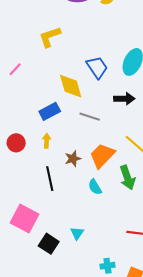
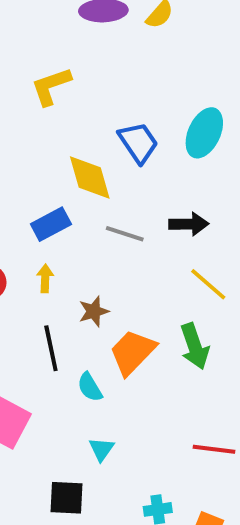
black arrow: (124, 99) -> (189, 224), moved
orange trapezoid: (102, 155) -> (133, 352), moved
cyan semicircle: (95, 187) -> (90, 387), moved
black square: (49, 244) -> (67, 498), moved, turned -30

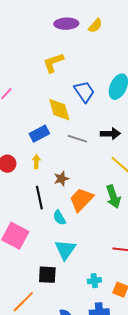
yellow L-shape: (51, 86) -> (53, 63), moved
cyan triangle: (101, 449) -> (65, 250), size x1.6

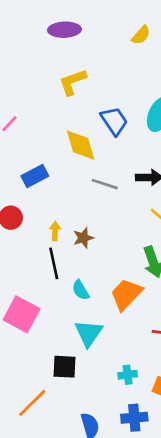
purple ellipse: (66, 24) -> (64, 30), moved
yellow semicircle: (95, 26) -> (141, 35), moved
blue rectangle: (39, 134) -> (35, 176), moved
yellow arrow: (36, 162) -> (55, 231), moved
orange trapezoid: (81, 200) -> (126, 294), moved

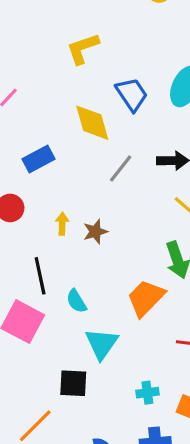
gray line: (105, 184) -> (121, 168), turned -70
black line: (54, 263) -> (40, 276), moved
cyan semicircle: (81, 290) -> (76, 301), moved

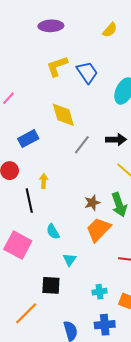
blue trapezoid: (132, 94) -> (87, 72), moved
brown star: (95, 232) -> (92, 203), moved
black line: (40, 276) -> (29, 201), moved
cyan triangle: (102, 344) -> (70, 260), size x0.6

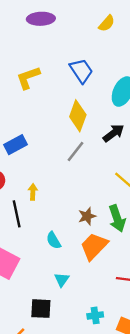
yellow L-shape: (57, 66) -> (28, 78), moved
yellow diamond: (63, 115) -> (78, 116), moved, turned 36
black arrow: (116, 140) -> (114, 133), moved, turned -36
cyan semicircle: (53, 232) -> (54, 240), moved

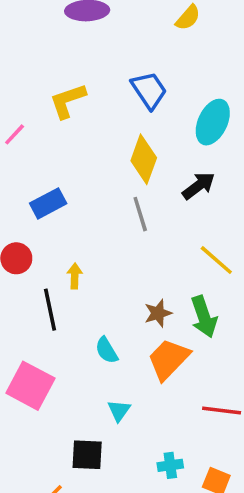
gray line: (76, 152) -> (140, 214), turned -55

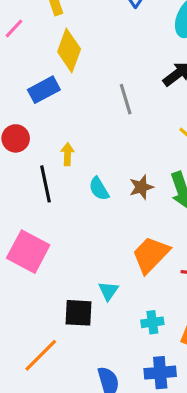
yellow diamond: (144, 159) -> (69, 50), moved
cyan semicircle: (107, 350) -> (99, 189), moved
orange trapezoid: (169, 359) -> (151, 255), moved
cyan triangle: (119, 410) -> (108, 291), moved

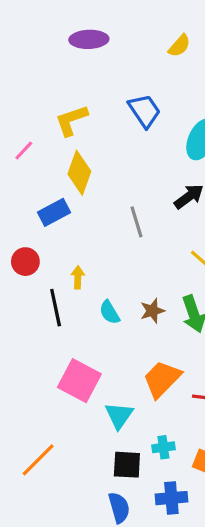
pink square: (28, 252) -> (79, 381), moved
cyan triangle: (108, 291) -> (119, 416), size x1.4
black square: (78, 313) -> (127, 465), moved
orange line: (41, 355) -> (38, 460), moved

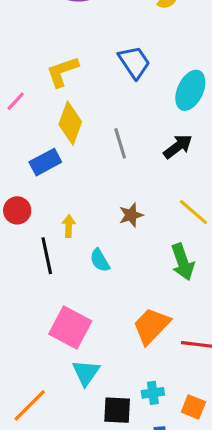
gray line: (136, 222) -> (120, 143), moved
brown star: (152, 311) -> (131, 215), moved
cyan triangle: (119, 416) -> (86, 373), moved

